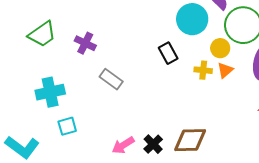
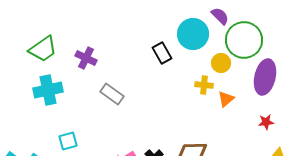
black rectangle: (168, 53) -> (162, 53), moved
orange triangle: (225, 70) -> (226, 99), moved
cyan cross: (50, 92) -> (48, 90), moved

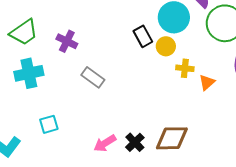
yellow circle: (221, 63) -> (166, 46), moved

